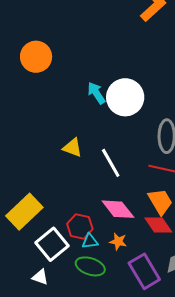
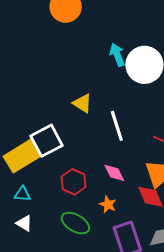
pink diamond: (118, 209) -> (114, 173), size x0.7
cyan triangle: (90, 241) -> (22, 194), moved
white square: (52, 244) -> (46, 141), moved

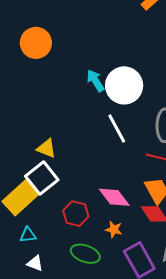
yellow triangle: (82, 103) -> (47, 148), moved
white line: (117, 126) -> (117, 129), moved
pink diamond: (114, 173) -> (114, 197), size x1.4

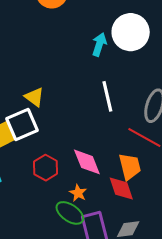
cyan arrow: (95, 81) -> (99, 44), turned 35
white circle: (124, 85) -> (131, 32), moved
green ellipse: (85, 254) -> (70, 213), moved

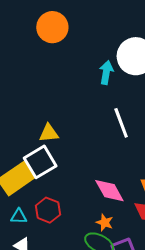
yellow triangle: (34, 97) -> (49, 133), turned -35
red hexagon: (46, 168) -> (48, 210), moved

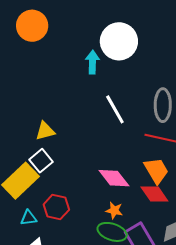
white square: (40, 162) -> (41, 161), size x0.7

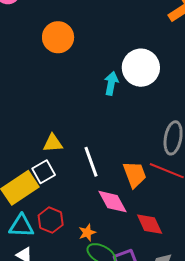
white line: (115, 109) -> (91, 162), moved
orange trapezoid: (156, 171) -> (135, 174), moved
orange star: (114, 210) -> (87, 233), moved, turned 30
cyan triangle: (28, 218) -> (21, 226), size x1.5

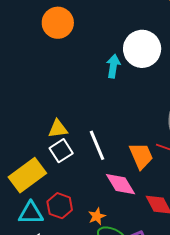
white square: (44, 172) -> (61, 151), moved

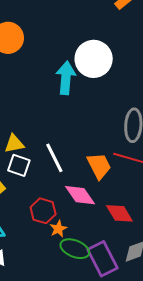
cyan arrow: (113, 66) -> (66, 78), size x1.4
white square: (61, 151) -> (19, 165), turned -35
red hexagon: (60, 206) -> (43, 211), moved

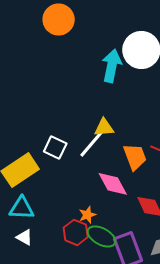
yellow triangle: (14, 144) -> (104, 128), moved
white line: (54, 158) -> (91, 144), turned 60
red hexagon: (43, 211) -> (76, 232), moved

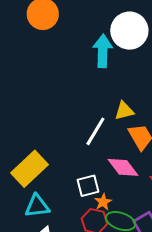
yellow triangle: (104, 128) -> (124, 111), moved
white square: (55, 147) -> (88, 186), moved, turned -30

